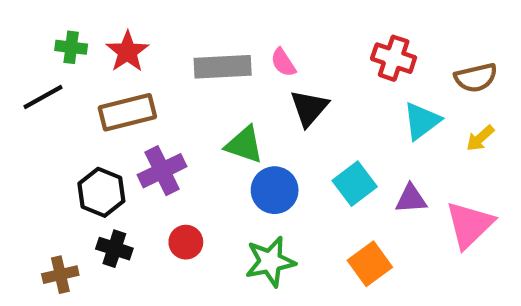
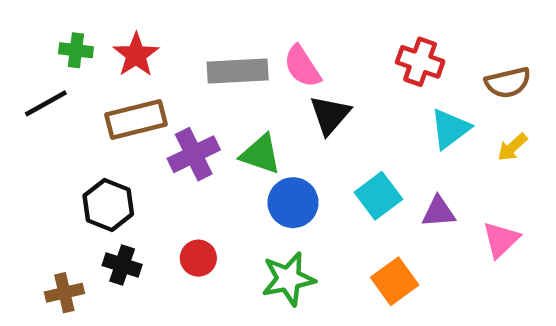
pink semicircle: (283, 62) -> (302, 66), size x1.4
purple cross: (162, 171) -> (194, 154), moved
pink triangle: (469, 225) -> (501, 240), size x0.7

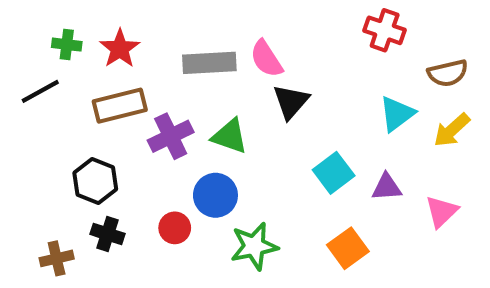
red cross: (420, 62) -> (385, 30), moved
yellow arrow: (512, 147) -> (452, 130), size x1.4
blue circle: (293, 203) -> (215, 195), moved

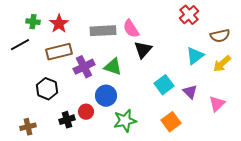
red cross: (385, 30) -> (189, 15), turned 30
purple triangle: (387, 187) -> (190, 92), turned 49
black cross: (107, 234) -> (67, 120), moved, turned -35

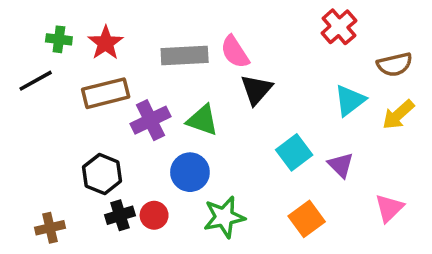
black hexagon: (47, 89) -> (102, 174), moved
pink triangle: (217, 104) -> (389, 208), moved
red circle: (86, 112) -> (154, 215), moved

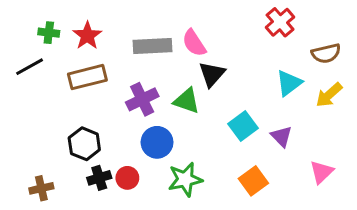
purple cross: (150, 120) -> (142, 99), moved
green triangle: (203, 120) -> (187, 101), moved

